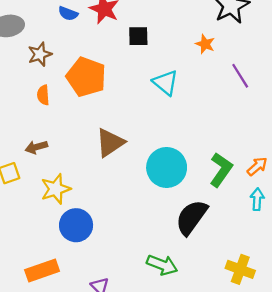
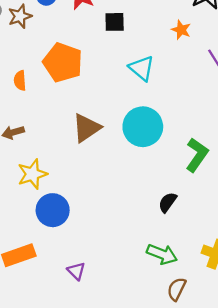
brown star: (40, 54) -> (20, 16), moved
cyan circle: (167, 167) -> (143, 127), moved
black semicircle: (192, 217) -> (168, 202), size x0.6
green arrow: (162, 265) -> (162, 254), moved

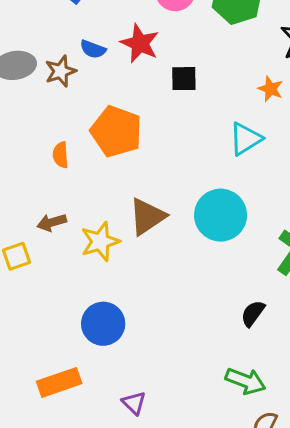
cyan triangle: (142, 68) -> (246, 139), moved, turned 48
yellow star: (32, 174) -> (100, 242), moved

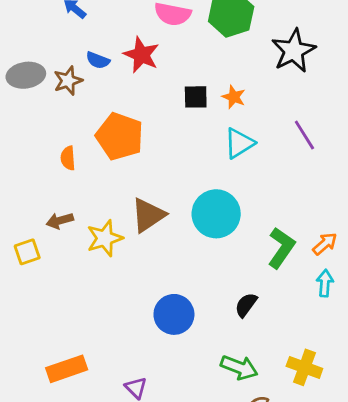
black square: (184, 79) -> (196, 97), moved
orange star: (270, 89) -> (234, 97), moved
blue circle: (103, 324) -> (174, 314), moved

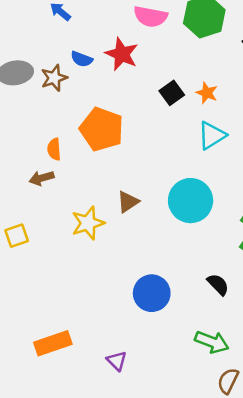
black square: (196, 97) -> (172, 93), turned -35
brown triangle: (148, 215) -> (128, 202), size x0.7
brown arrow: (60, 221) -> (42, 178), moved
black semicircle: (246, 305) -> (218, 284), turned 100

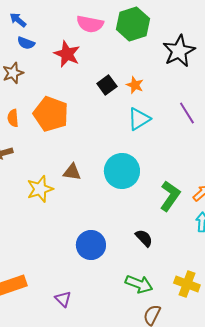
blue semicircle: (82, 59) -> (26, 43), moved
orange semicircle: (54, 149) -> (13, 118), moved
brown triangle: (128, 202) -> (72, 172), turned 42

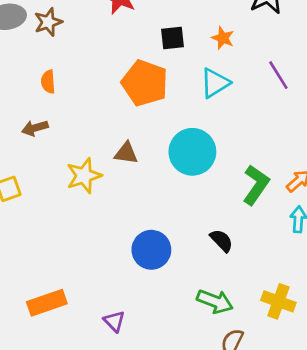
black square: (107, 85) -> (173, 38), turned 30
orange star: (135, 85) -> (223, 38), moved
orange pentagon: (51, 114) -> (145, 83), moved

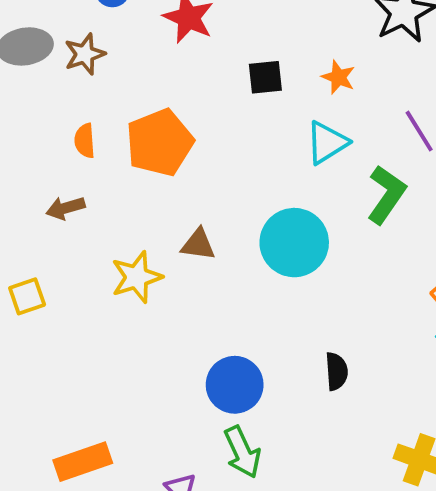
orange pentagon: (145, 83) -> (160, 143), moved, turned 30
green L-shape: (256, 185) -> (386, 194), moved
black semicircle: (222, 241) -> (336, 371), turned 40
green arrow: (215, 301) -> (242, 452), moved, turned 44

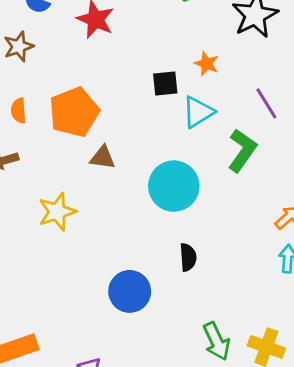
black square: (265, 77) -> (165, 84), moved
brown triangle: (198, 244) -> (103, 158), moved
black semicircle: (336, 371) -> (188, 257), moved
green arrow: (242, 452) -> (217, 341), moved

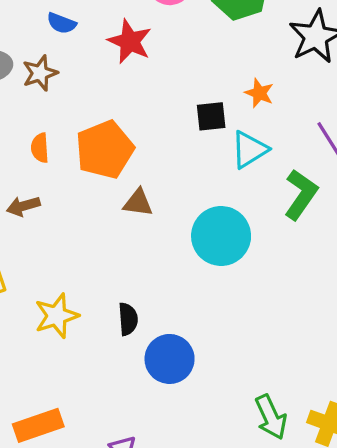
yellow star: (57, 212) -> (57, 316), moved
black semicircle: (188, 257) -> (128, 319), moved

